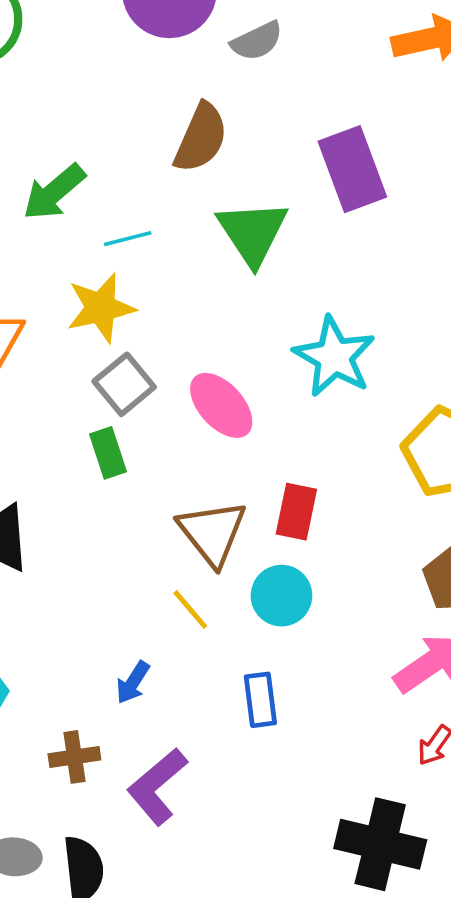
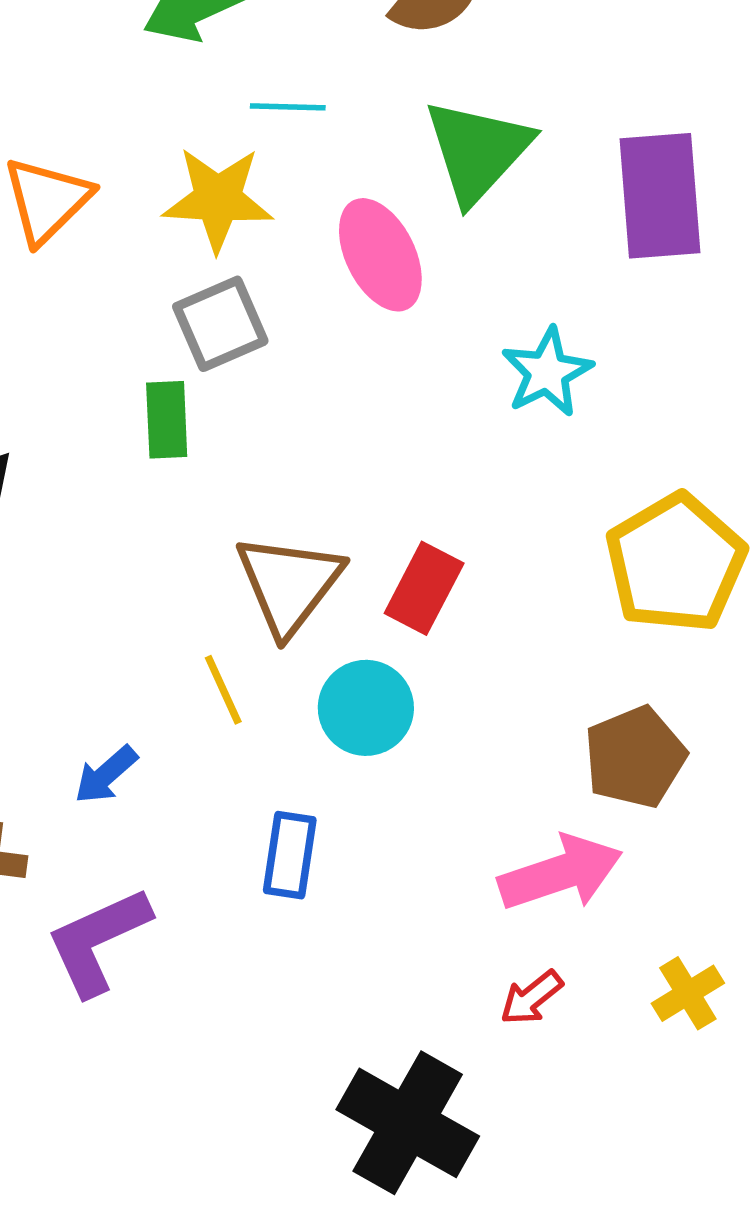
purple rectangle: (352, 169) -> (660, 196), moved
cyan star: (334, 357) -> (547, 372), size x0.7
pink ellipse: (221, 405) -> (380, 255), moved

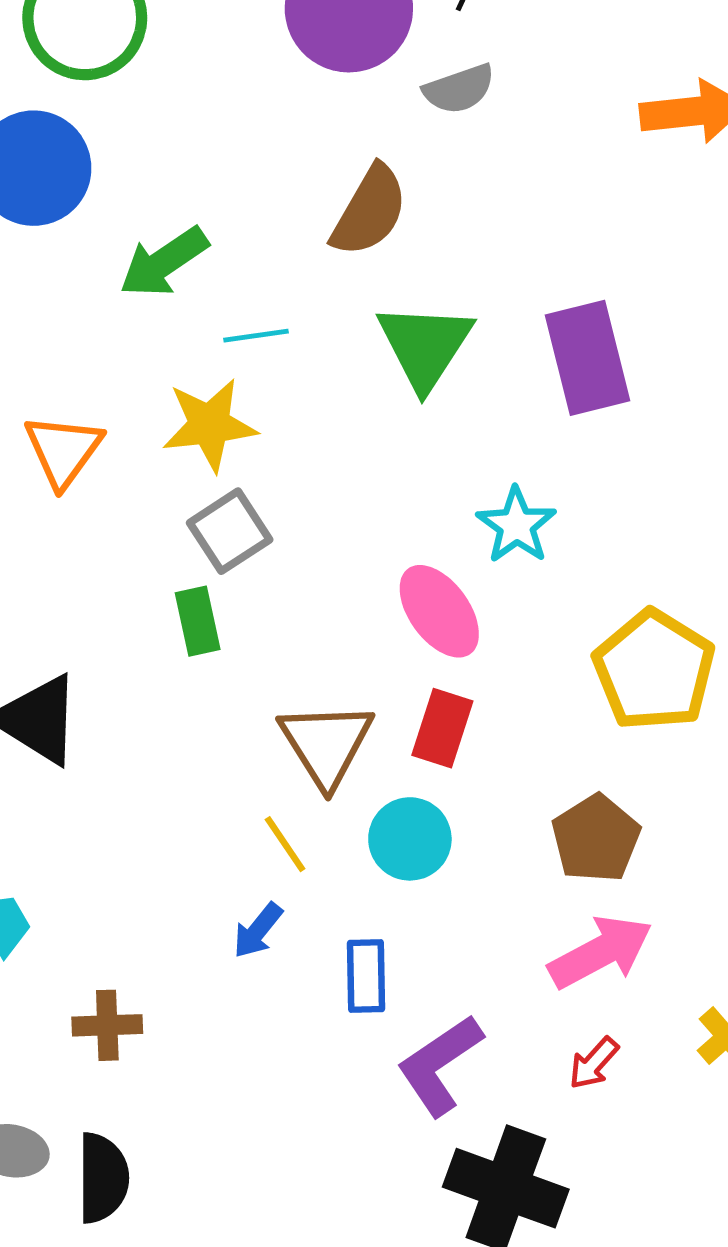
pink ellipse: (380, 255) -> (439, 611), moved
brown pentagon: (635, 757) -> (596, 838), moved
blue arrow: (106, 775) -> (258, 931), moved
purple L-shape: (98, 941) -> (440, 1065), moved

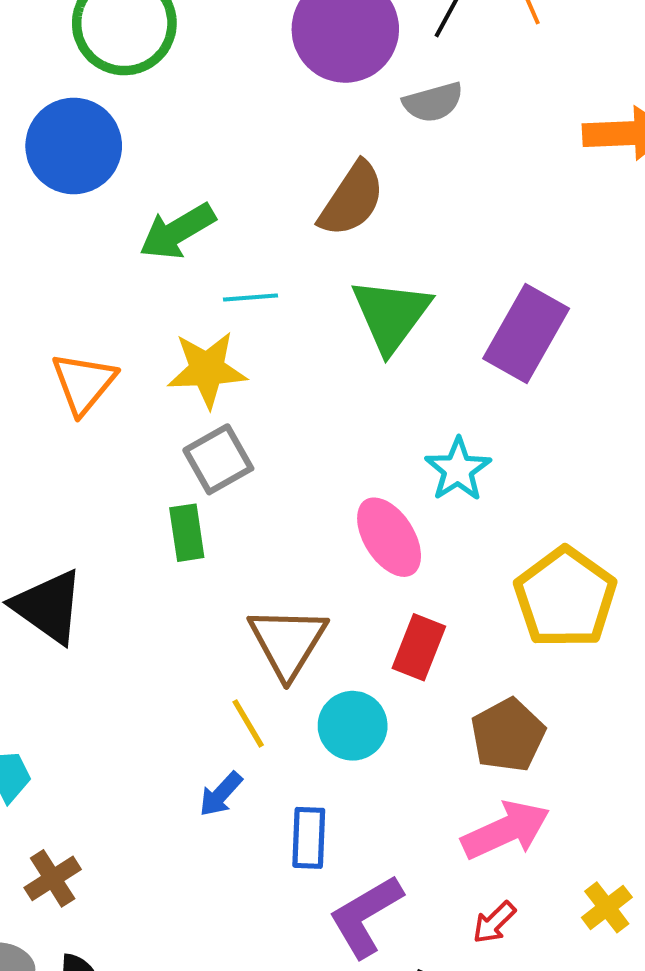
purple rectangle: (588, 358) -> (526, 333), turned 40
red rectangle: (442, 728) -> (419, 647), moved
brown cross: (107, 1025) -> (53, 878), moved, turned -34

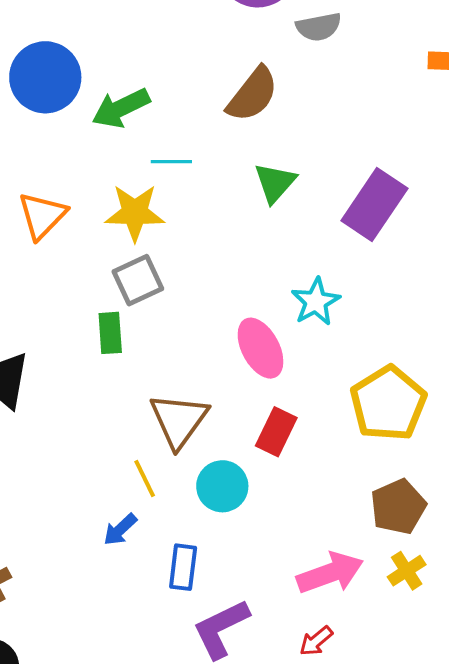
blue circle: (74, 146) -> (45, 77), moved
green triangle: (391, 315) -> (275, 183), size x0.7
brown pentagon: (508, 735) -> (398, 507), moved
yellow cross: (607, 907) -> (407, 571), moved

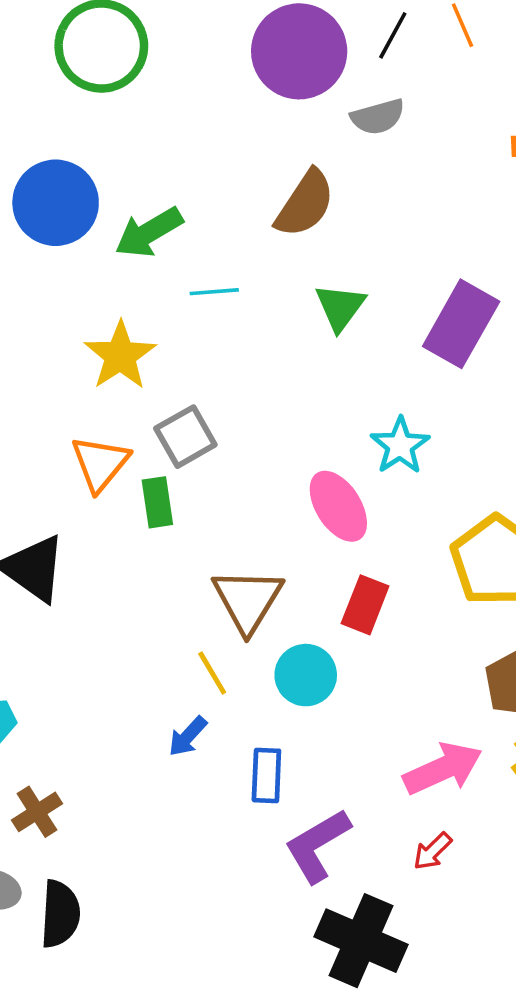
yellow star: (135, 213) -> (120, 356), moved, turned -30
orange triangle: (42, 216) -> (100, 463), moved

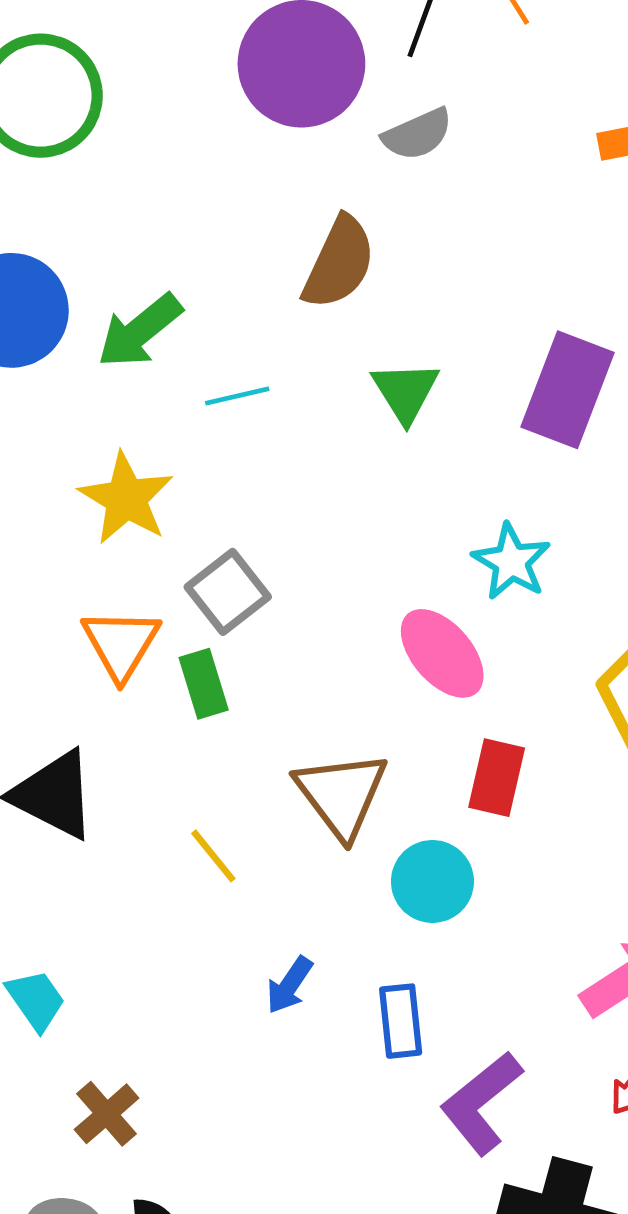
yellow line: (212, 673) -> (213, 856), moved

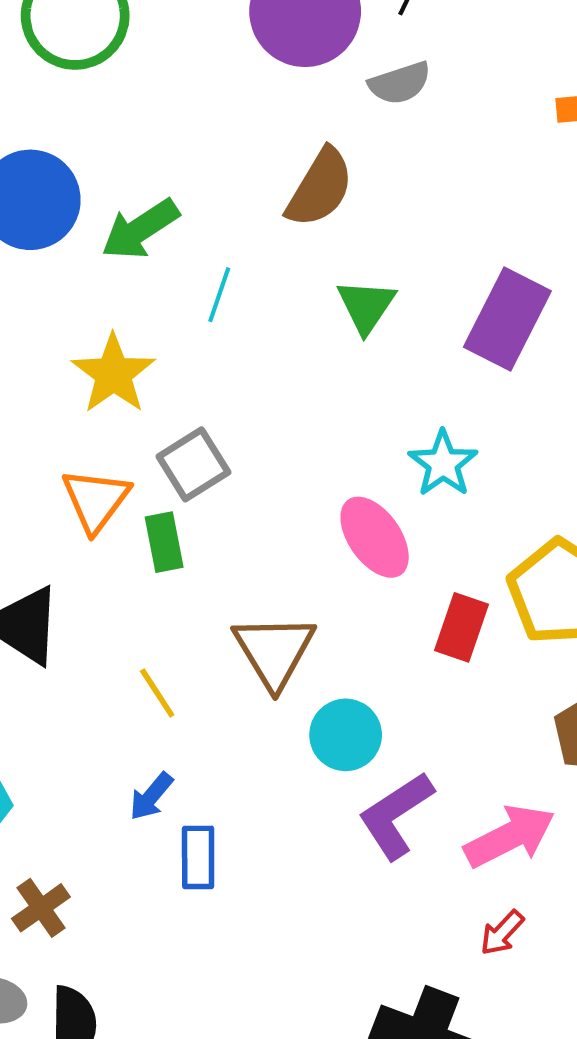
cyan line: (237, 396) -> (219, 295), turned -64
red rectangle: (497, 778) -> (462, 627), moved
blue arrow: (289, 985) -> (151, 796), moved
blue rectangle: (401, 1021) -> (198, 857), moved
purple L-shape: (481, 1103) -> (396, 815), moved

